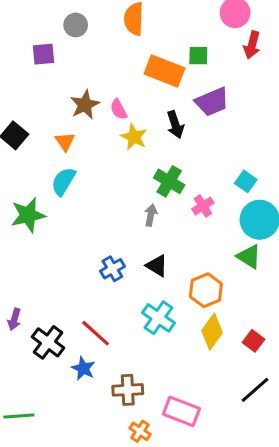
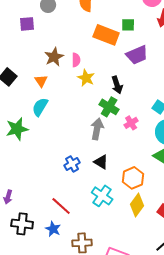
pink semicircle: (119, 109) -> (76, 60), turned -152
black arrow: (175, 125) -> (117, 85), moved
gray arrow: (151, 215) -> (97, 129), size x1.5
black cross: (48, 342) -> (22, 224), moved, turned -30

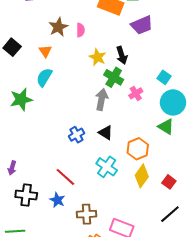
yellow star: (86, 78) -> (98, 57), moved

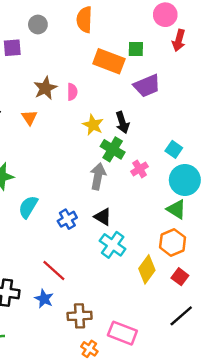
cyan semicircle: (44, 77) -> (28, 207), moved
orange hexagon: (138, 149) -> (173, 242), moved
cyan cross: (107, 167) -> (113, 245), moved

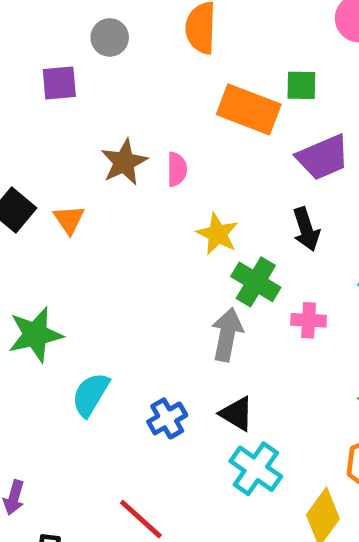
orange triangle: (29, 118) -> (69, 220), moved
black arrow: (122, 122) -> (306, 229), moved
pink cross: (140, 169) -> (309, 320), turned 35

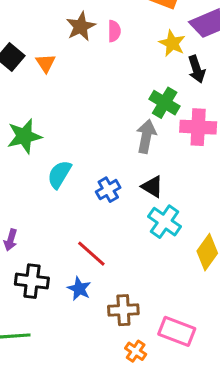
yellow star: (218, 234) -> (172, 43), moved
pink cross: (309, 320) -> (198, 127), size x1.6

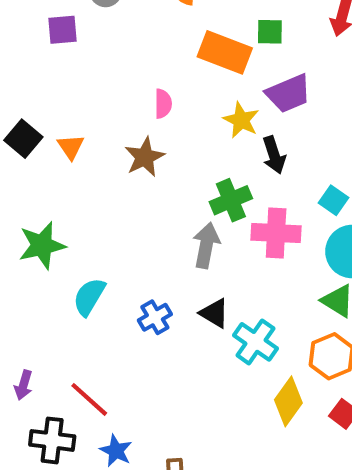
brown star: (81, 27) -> (145, 157), moved
green cross: (165, 103) -> (231, 200), turned 36
cyan cross: (165, 222) -> (256, 342), moved
red line: (91, 254) -> (89, 399), moved

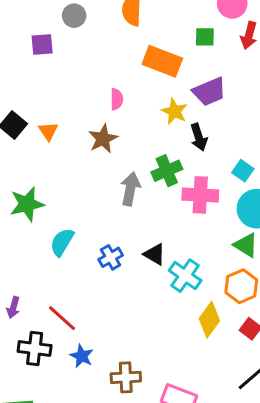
green square: (270, 32) -> (205, 37), moved
gray arrow: (206, 245) -> (130, 189), moved

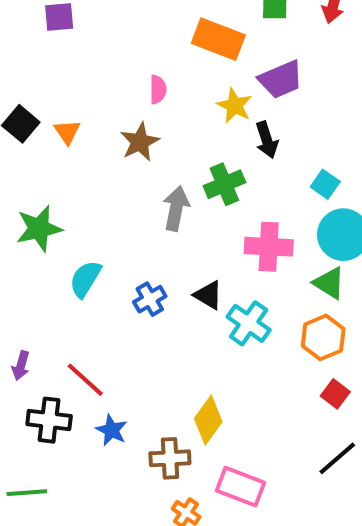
pink cross: (200, 195) -> (269, 247), moved
yellow diamond: (209, 320) -> (208, 420), moved

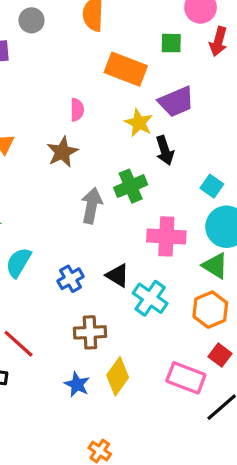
blue star: (112, 430) -> (77, 384), moved
brown cross: (170, 458) -> (90, 332), moved
pink rectangle: (241, 487) -> (186, 378), moved

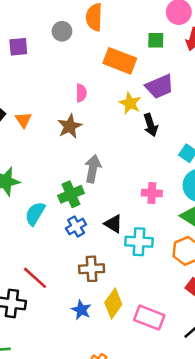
gray circle: (31, 20) -> (62, 31), moved
green cross: (131, 186) -> (71, 194), moved
pink cross: (166, 236) -> (152, 193), size x0.7
cyan cross: (150, 298) -> (139, 242), turned -32
pink rectangle: (186, 378) -> (149, 318), moved

